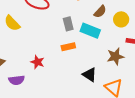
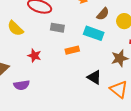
gray rectangle: (68, 24) -> (57, 28), moved, turned -64
red star: (37, 62) -> (34, 56), moved

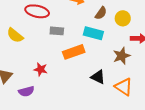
orange rectangle: (72, 50) -> (74, 52), size x1.5
red star: (34, 56) -> (41, 69), moved

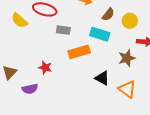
yellow semicircle: (15, 35) -> (19, 20), moved

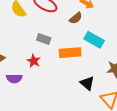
brown semicircle: (108, 14) -> (76, 18), moved
gray rectangle: (63, 30) -> (44, 39), moved

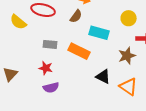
orange rectangle: (70, 53) -> (79, 51), turned 45
purple semicircle: (14, 79) -> (51, 88), moved

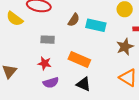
brown semicircle: (76, 16) -> (74, 20), moved
orange rectangle: (79, 51) -> (79, 59), moved
black triangle: (103, 77) -> (84, 84), moved

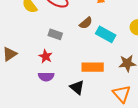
orange rectangle: (79, 59) -> (93, 67), moved, turned -40

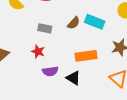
brown semicircle: (86, 23) -> (74, 23), moved
purple semicircle: (46, 77) -> (50, 71), moved

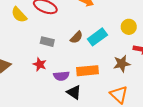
cyan rectangle: (95, 22) -> (97, 37), turned -60
purple semicircle: (50, 71) -> (61, 76), moved

